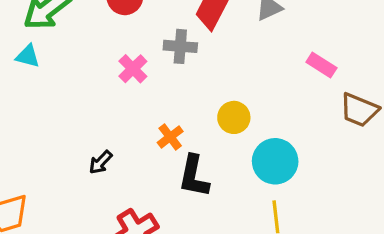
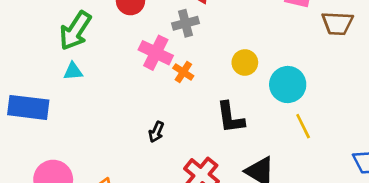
pink cross: (133, 69) -> (156, 53), size x1.4
orange cross: (170, 137) -> (183, 72), moved

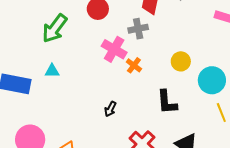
cyan triangle: (73, 71) -> (52, 71), moved

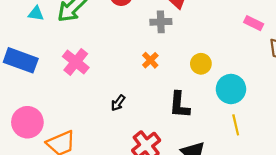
pink cross: (114, 49) -> (76, 62), moved
cyan triangle: (52, 71) -> (36, 14), moved

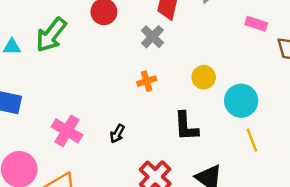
gray cross: (161, 22) -> (152, 37), turned -36
orange cross: (150, 60) -> (147, 81), turned 35
pink cross: (76, 62) -> (67, 131), moved

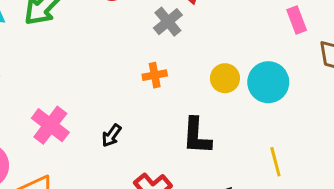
pink rectangle: (256, 24) -> (297, 20), turned 45
cyan circle: (241, 101) -> (268, 82), moved

